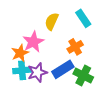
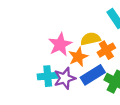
yellow semicircle: (52, 21) -> (91, 39), moved, turned 54
orange star: (20, 53) -> (78, 57), moved

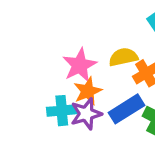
orange star: (78, 57) -> (88, 91), moved

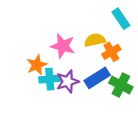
pink star: (80, 65) -> (63, 46), turned -30
orange star: (88, 91) -> (37, 65), moved

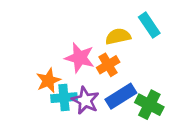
yellow semicircle: (95, 40) -> (118, 36), moved
orange cross: (111, 52) -> (108, 65), moved
purple star: (68, 81) -> (85, 100), turned -30

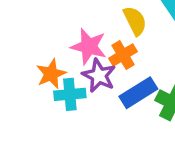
yellow semicircle: (118, 36) -> (135, 21), turned 75
purple star: (85, 100) -> (99, 76), moved

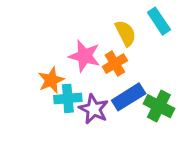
purple star: (99, 76) -> (94, 109), moved

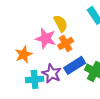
yellow semicircle: (126, 33) -> (61, 23), moved
cyan cross: (68, 98) -> (35, 79), moved

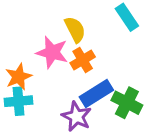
purple star: (52, 73) -> (77, 116), moved
cyan cross: (35, 79) -> (18, 101), moved

